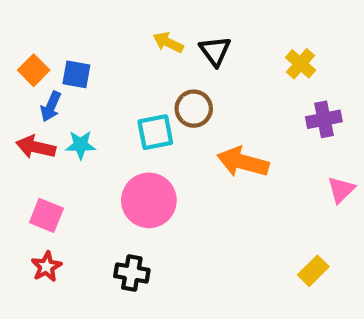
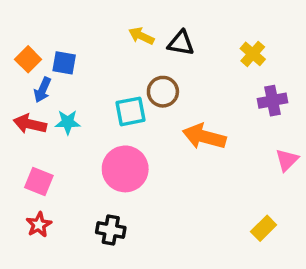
black triangle: (215, 51) -> (181, 43), turned -44

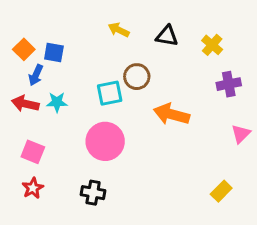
black triangle: (181, 43) -> (167, 36), moved

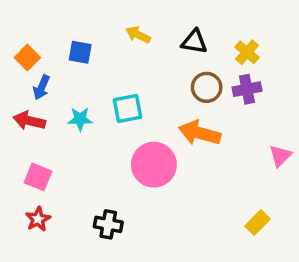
blue square: (54, 52) -> (80, 52), moved
brown circle: (137, 77) -> (207, 87), moved
purple cross: (229, 84) -> (247, 89), moved
cyan star: (57, 102) -> (80, 119), moved
pink circle: (105, 141) -> (154, 165), moved

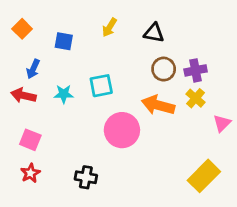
yellow arrow: (138, 35) -> (109, 27), turned -84
yellow cross: (247, 52) -> (196, 98), moved
orange square: (27, 58) -> (22, 29), moved
yellow rectangle: (258, 223) -> (204, 176), size x1.6

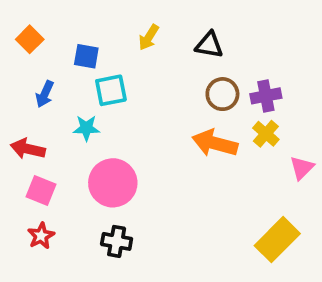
cyan square: (101, 86) -> (111, 90), moved
red arrow: (23, 95) -> (28, 149), moved
pink circle: (122, 130) -> (113, 183), moved

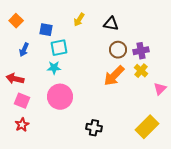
cyan star: (86, 128) -> (54, 68), moved
orange arrow: (215, 143) -> (114, 76), turned -60
black cross: (117, 241) -> (94, 128), moved

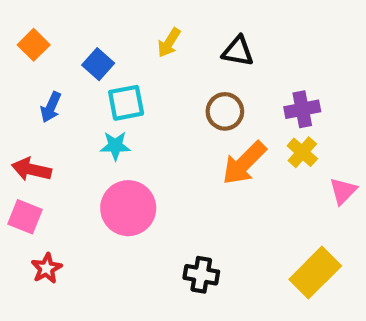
blue square: (46, 30) -> (98, 64), turned 32
brown circle: (118, 50) -> (225, 111), moved
pink square: (22, 101) -> (25, 217), moved

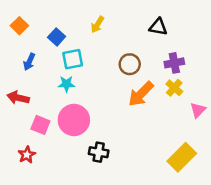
black triangle: (238, 51) -> (158, 27), moved
pink square: (25, 217) -> (40, 125), moved
black cross: (201, 275) -> (99, 152), moved

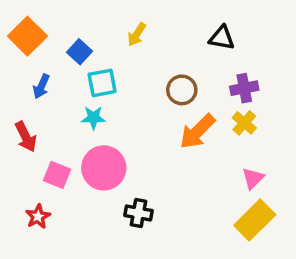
orange square: (19, 26) -> (27, 36), size x1.5
red arrow: (18, 98) -> (26, 137), turned -130
pink triangle: (198, 110) -> (253, 178), moved

